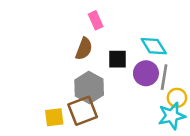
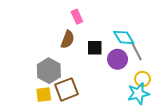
gray line: (164, 77) -> (136, 51), moved, turned -36
gray hexagon: (89, 87) -> (49, 71), moved

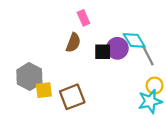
purple circle: (118, 59) -> (117, 48), moved
gray hexagon: (49, 71) -> (29, 77), moved
yellow square: (44, 95) -> (44, 90), moved

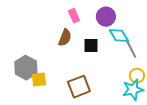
purple circle: (117, 48) -> (106, 17), moved
brown square: (72, 97) -> (79, 87), moved

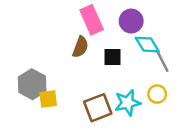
pink rectangle: (74, 16) -> (92, 20), size x1.6
yellow circle: (137, 76) -> (157, 94), moved
cyan star: (133, 90) -> (127, 103), moved

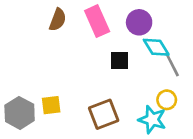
brown semicircle: (80, 47) -> (58, 20), moved
gray hexagon: (32, 84) -> (20, 113), moved
cyan star: (127, 103) -> (152, 120), moved, turned 30

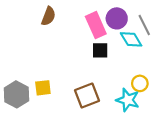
pink rectangle: (97, 21) -> (96, 25), moved
gray line: (172, 64) -> (144, 25), moved

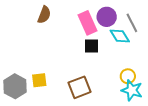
cyan star: (128, 100) -> (132, 90), moved

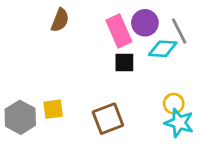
cyan diamond: (120, 36) -> (163, 49), turned -55

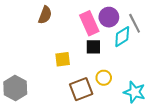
cyan diamond: (163, 49) -> (122, 37), turned -35
yellow circle: (174, 104) -> (104, 78), moved
yellow square: (53, 109) -> (63, 59), moved

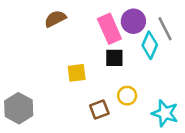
brown semicircle: (45, 15) -> (55, 19), turned -138
cyan diamond: (122, 37) -> (150, 45), turned -35
brown square: (81, 89) -> (99, 109), size x0.7

